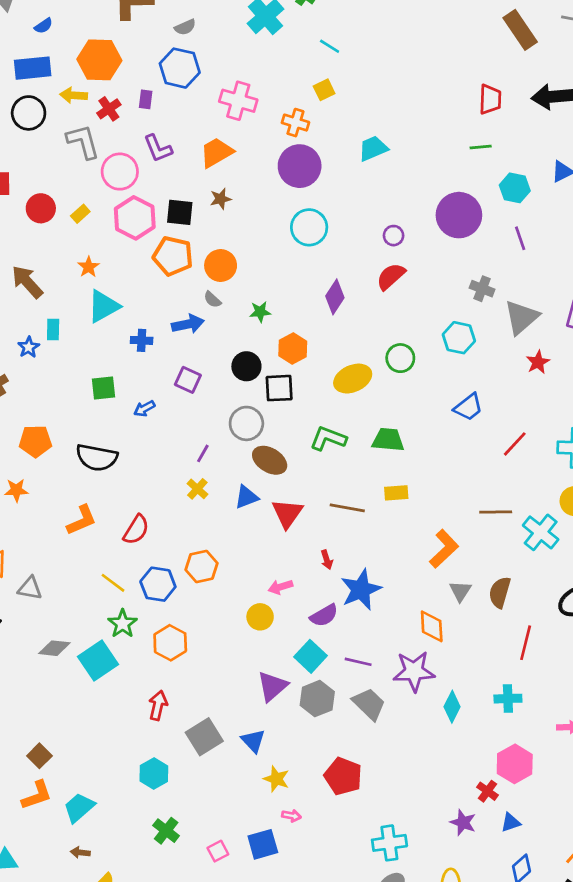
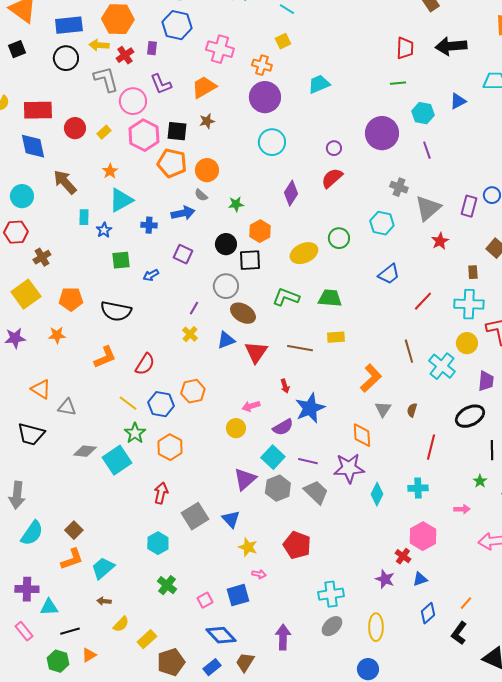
blue star: (29, 347) -> (104, 230), moved
brown line: (496, 512) -> (409, 351), turned 75
brown semicircle: (500, 592) -> (412, 410), size x0.6

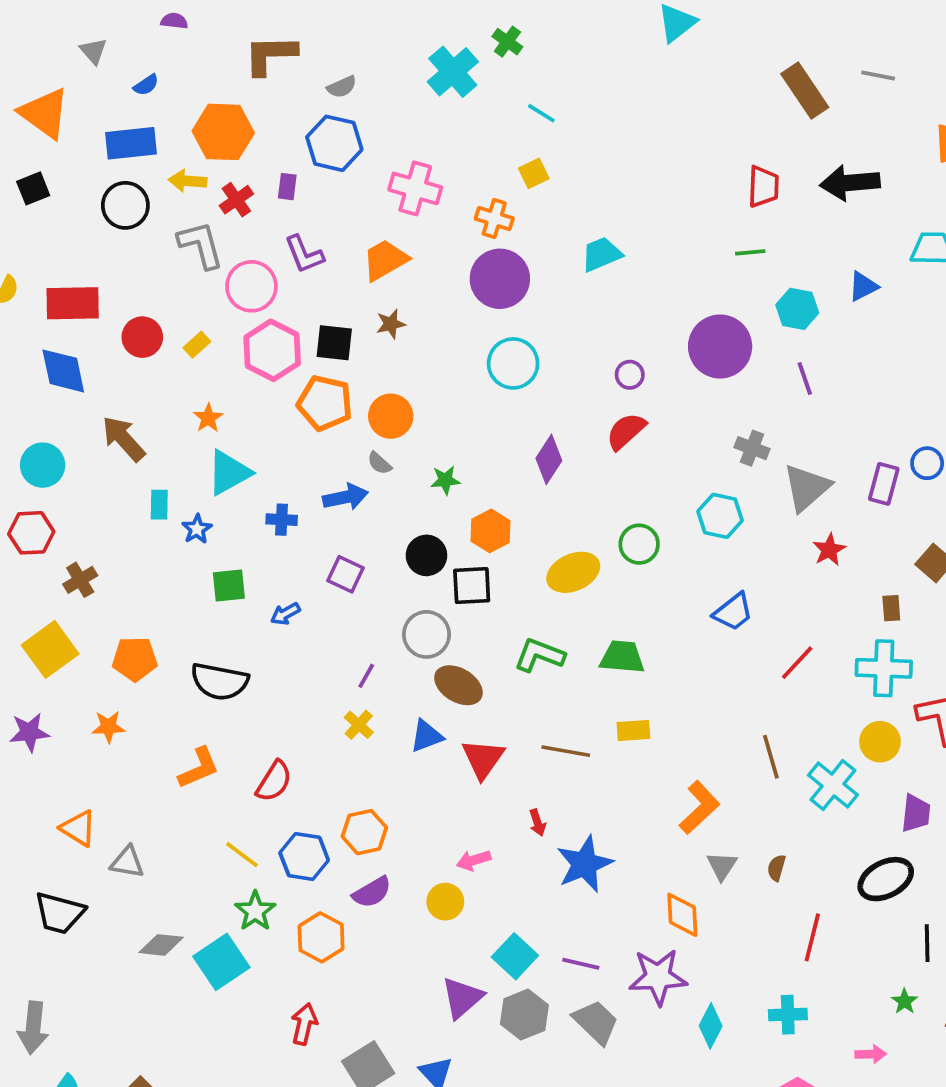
purple semicircle: (283, 427) -> (372, 892), moved

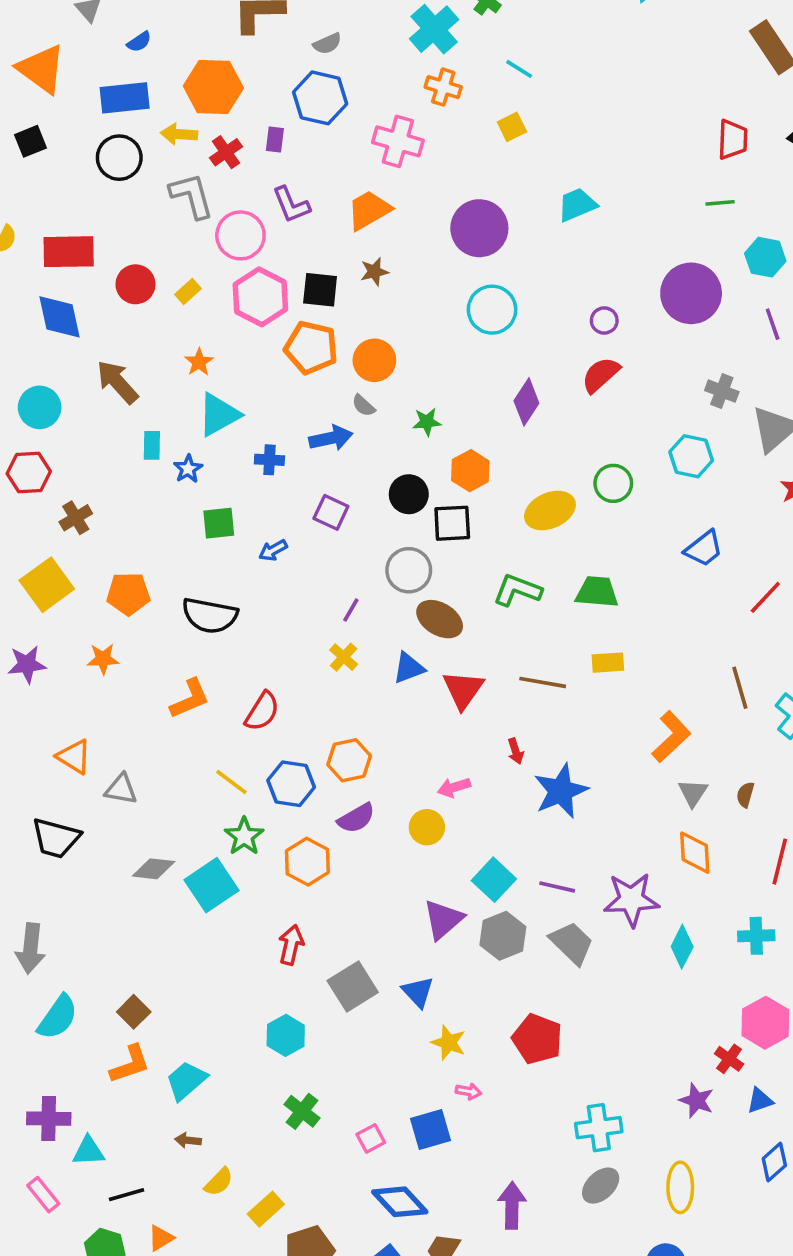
orange cross: (494, 219) -> (443, 87), moved
orange diamond: (682, 915) -> (695, 853), moved

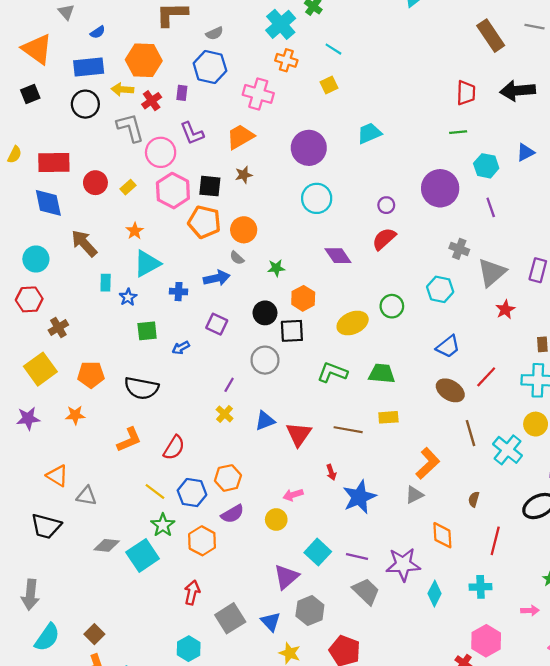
purple diamond: (526, 402) -> (338, 256), turned -68
brown ellipse: (440, 619) -> (450, 390), moved
gray triangle: (693, 793) -> (414, 495), moved, turned 30
gray hexagon: (503, 936) -> (310, 610), moved

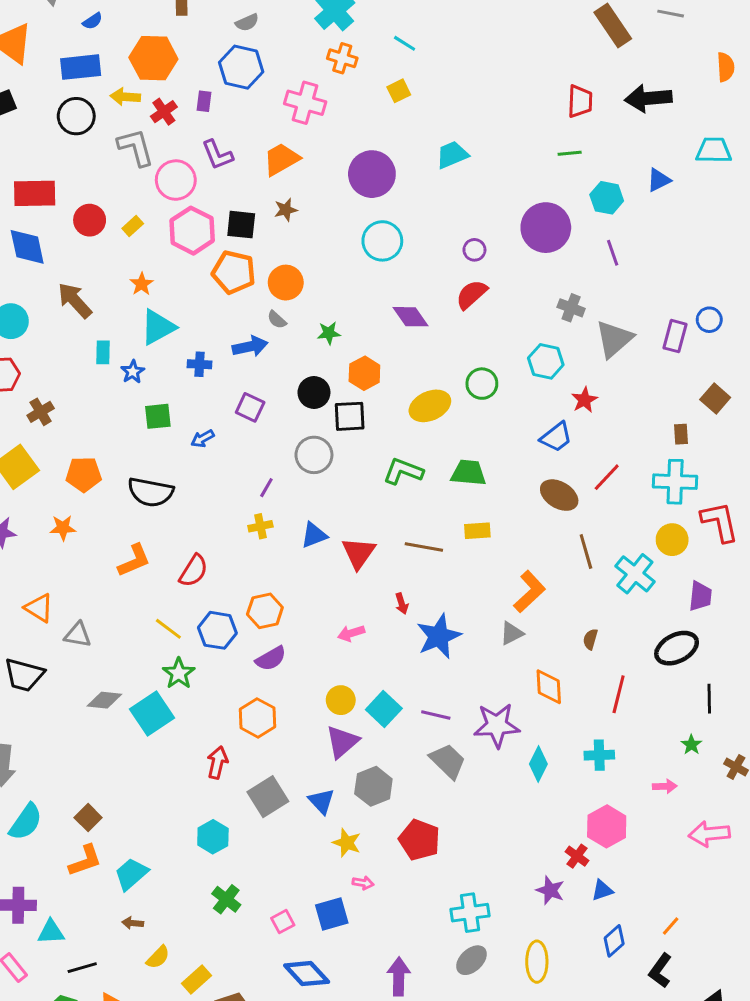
red star: (505, 310) -> (584, 400), moved
yellow cross: (225, 414) -> (260, 526), turned 36
yellow circle: (276, 519) -> (341, 700), moved
orange hexagon: (202, 541) -> (258, 718), moved

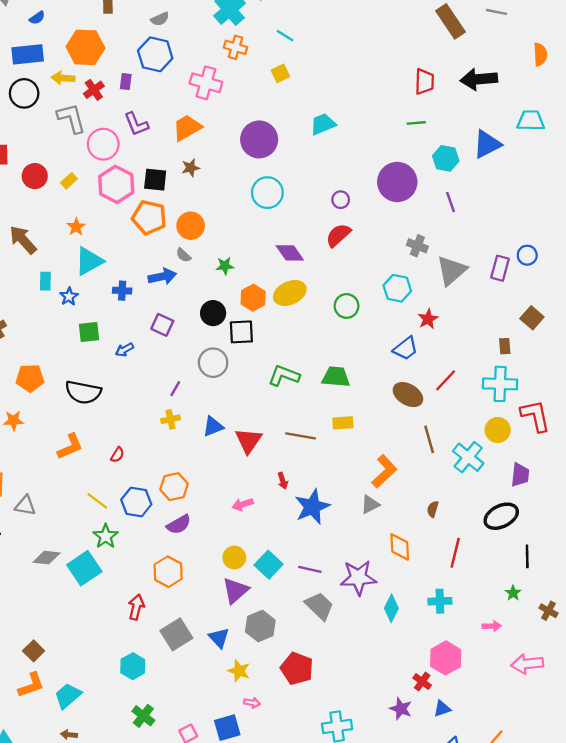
blue triangle: (659, 180) -> (487, 144), size x1.5
yellow ellipse: (430, 406) -> (290, 293), moved
red semicircle: (194, 571) -> (117, 455), size x0.6

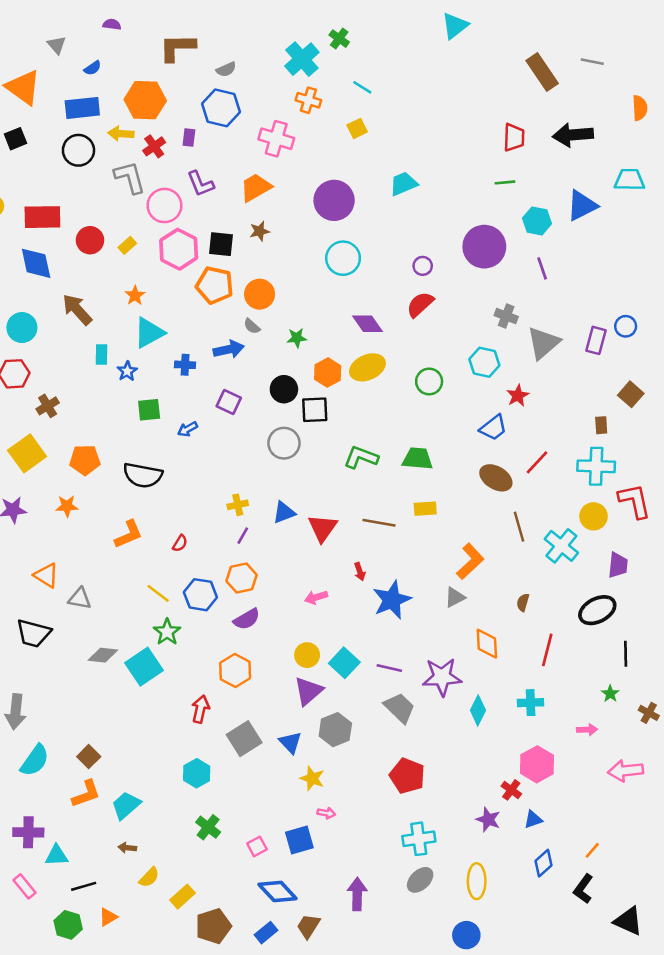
purple line: (175, 389) -> (243, 536), moved
red pentagon: (297, 669) -> (407, 776), moved

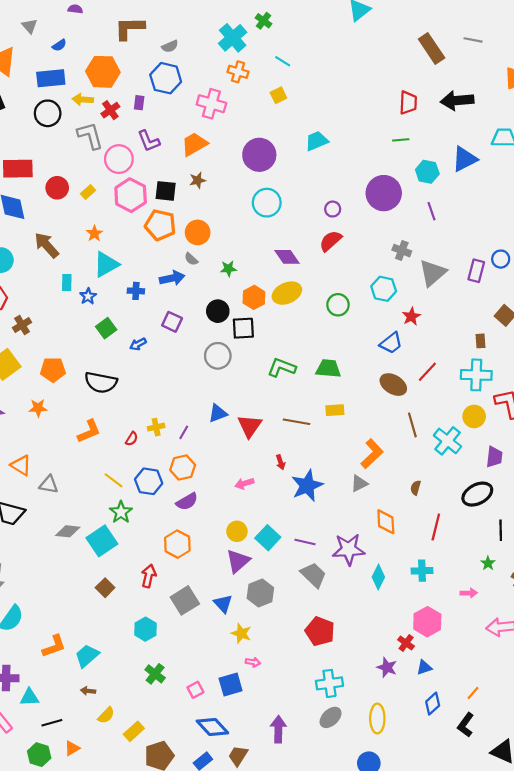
green square: (149, 410) -> (106, 328), turned -30
yellow cross: (238, 505) -> (156, 427), moved
brown square: (89, 757) -> (105, 588), moved

